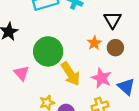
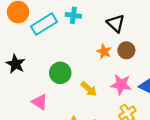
green circle: (48, 51) -> (60, 73), size x0.7
yellow arrow: (71, 74) -> (89, 89), size x0.7

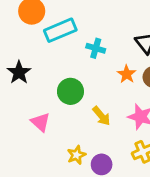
cyan cross: (73, 15) -> (96, 48), moved

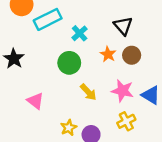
cyan cross: (96, 48) -> (80, 33), turned 35
green circle: (70, 91) -> (69, 63), moved

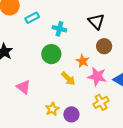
cyan rectangle: (48, 19) -> (32, 18), size x0.6
cyan cross: (80, 33) -> (59, 29), turned -32
orange star: (108, 54) -> (83, 61), moved

